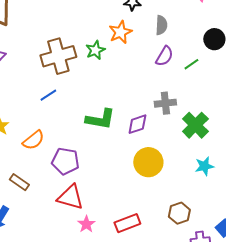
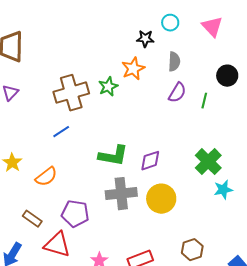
green line: (191, 64) -> (204, 101), turned -42
gray cross: (165, 103) -> (121, 194), moved, size x1.4
purple pentagon: (65, 161) -> (75, 214), moved
cyan star: (204, 166) -> (223, 190), moved
red triangle: (70, 197) -> (57, 245), moved

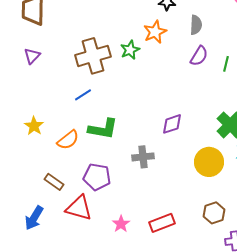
green L-shape: (113, 156) -> (103, 129), moved
gray cross: (121, 194) -> (143, 157), size x0.7
yellow circle: (161, 199) -> (209, 162), moved

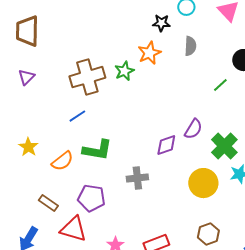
purple semicircle: (199, 56) -> (193, 129), moved
green line: (226, 64) -> (220, 85), turned 35

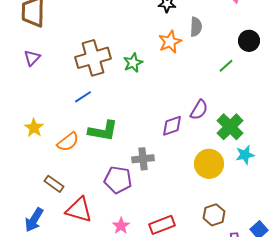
orange star: (149, 53) -> (170, 42), moved
green star: (124, 71) -> (133, 63), moved
purple pentagon: (91, 198) -> (118, 180), moved

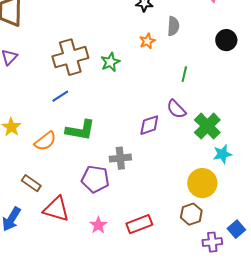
orange star: (170, 42) -> (147, 41), size x0.7
green line: (226, 66) -> (184, 74), moved, turned -35
purple semicircle: (199, 110) -> (176, 109), turned 105
yellow circle: (209, 164) -> (202, 183), moved

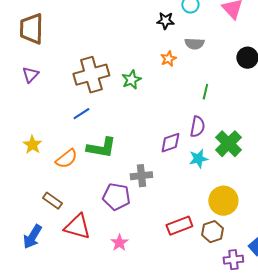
gray semicircle: (173, 26) -> (194, 44), turned 90
purple semicircle: (176, 109) -> (197, 127), turned -125
cyan star: (222, 154) -> (198, 159), moved
red rectangle: (139, 224) -> (179, 226), moved

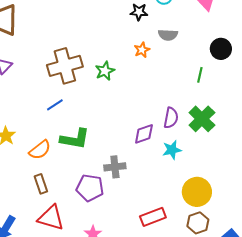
green line: (205, 92) -> (200, 75), moved
green cross: (228, 144) -> (202, 119), moved
brown rectangle: (52, 201) -> (41, 184), moved, turned 36
brown hexagon: (212, 232) -> (198, 223), moved

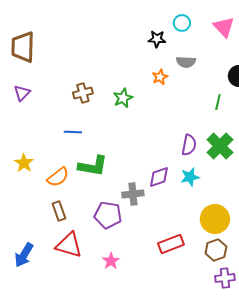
brown cross: (65, 66) -> (83, 93), size x0.6
blue line: (55, 105) -> (73, 132), turned 36
purple diamond: (144, 134) -> (159, 177), moved

